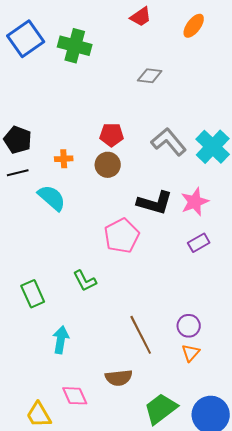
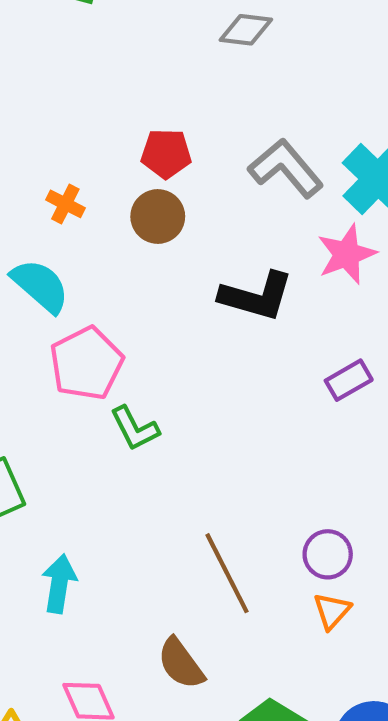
orange cross: (64, 159) -> (65, 204), turned 30
pink star: (195, 202) -> (347, 254), moved
pink pentagon: (122, 236) -> (86, 363), moved
green L-shape: (85, 281) -> (135, 428), moved
brown semicircle: (119, 378) -> (181, 663), turned 60

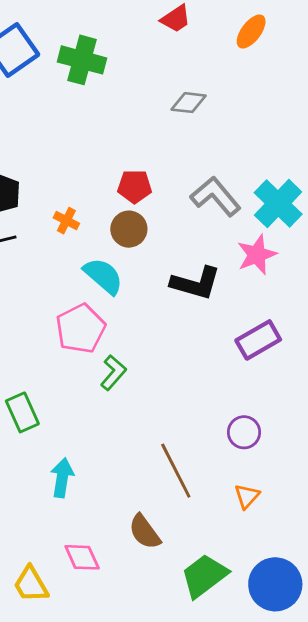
cyan semicircle: (40, 286) -> (103, 276), moved
purple rectangle: (349, 380) -> (258, 340), size x1.4
green L-shape: (135, 428) -> (113, 373), turned -112
purple circle: (328, 554) -> (244, 432), moved

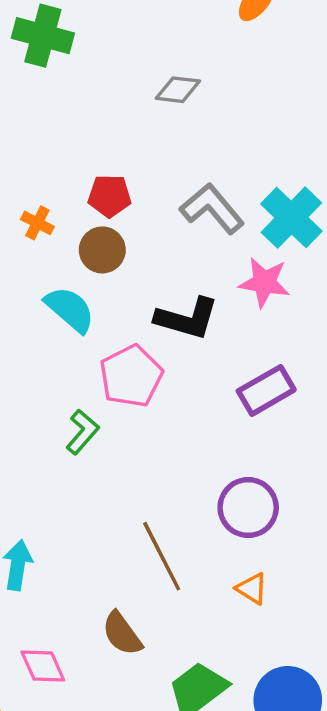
orange cross: (66, 221) -> (37, 223), moved
pink star: (257, 255) -> (264, 282), turned 30
pink pentagon: (81, 329) -> (131, 376), moved
purple circle: (244, 432) -> (248, 508), size x1.4
orange triangle: (247, 496) -> (252, 589), turned -40

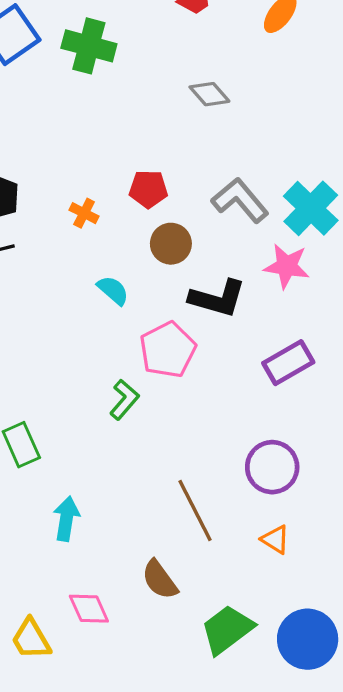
gray diamond: (178, 90) -> (209, 94), turned 42
brown circle: (102, 250) -> (171, 244), moved
cyan semicircle: (70, 309) -> (113, 290), size x0.7

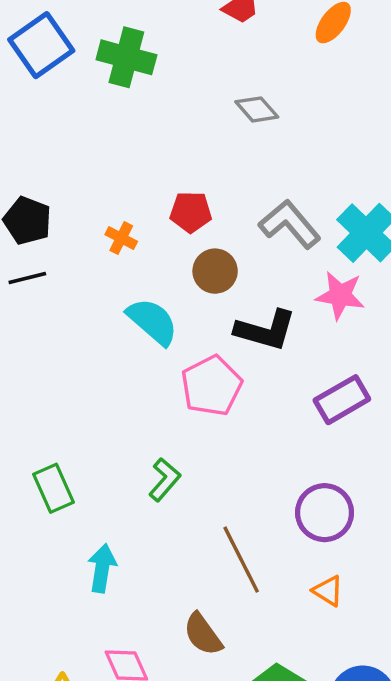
cyan semicircle: (113, 290) -> (152, 321), size x1.5
green L-shape: (124, 400) -> (165, 480), moved

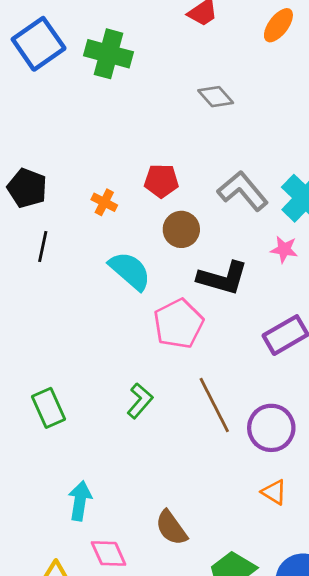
black line: (27, 278) -> (43, 247), moved, turned -64
pink star: (340, 295) -> (284, 249), size x0.7
brown line: (241, 560) -> (214, 405), moved
cyan arrow: (102, 568) -> (80, 501), moved

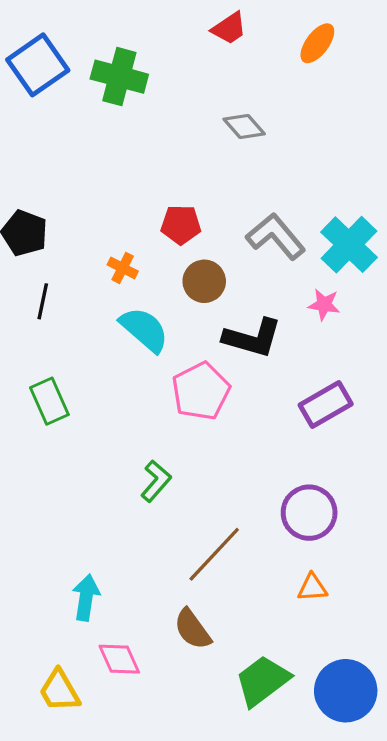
orange cross: (104, 202) -> (123, 268), moved
brown line: (214, 405) -> (214, 554), moved, turned 70
green rectangle: (49, 408) -> (49, 401), moved
orange triangle: (274, 492) -> (312, 588), turned -36

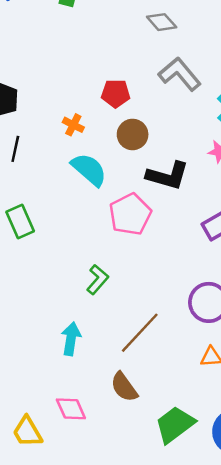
gray L-shape: (276, 236) -> (180, 74), moved
cyan arrow: (86, 598) -> (71, 339), moved

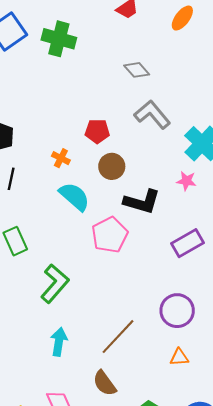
green L-shape: (98, 279) -> (55, 284), moved, size x1.5

